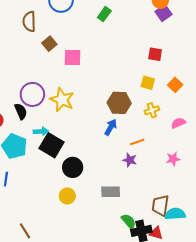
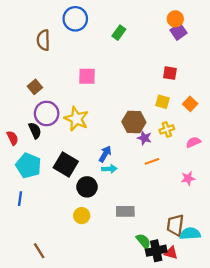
brown square: (49, 44) -> (35, 87), moved
blue arrow: (111, 127) -> (105, 154), moved
cyan arrow: (41, 131) -> (109, 169), moved
purple star: (130, 160) -> (144, 138), moved

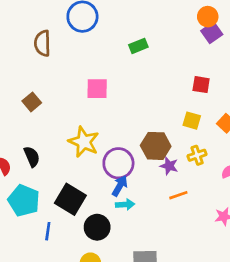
green rectangle: (119, 33) -> (138, 46), moved, turned 32
purple circle: (47, 113) -> (118, 163), moved
blue line: (20, 199) -> (48, 231), moved

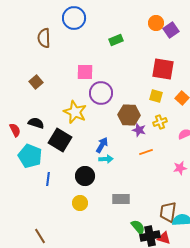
orange circle: (208, 17) -> (156, 23), moved
red square: (201, 85) -> (163, 69), size x1.6
black semicircle: (32, 157) -> (36, 123), turned -49
purple circle: (118, 163) -> (101, 93), moved
black square: (70, 199) -> (60, 140), moved

